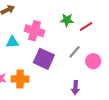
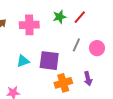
pink cross: (34, 31) -> (29, 25), moved
cyan triangle: (12, 42) -> (23, 61), moved
orange cross: (20, 79) -> (63, 83), moved

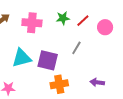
pink circle: (97, 48) -> (105, 27), moved
cyan triangle: (23, 61) -> (22, 58), size x1.5
purple arrow: (88, 79) -> (97, 82), moved, turned 104

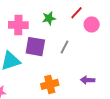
red line: (83, 21) -> (77, 13), moved
purple square: (48, 60) -> (35, 47), moved

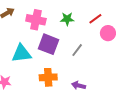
purple arrow: (88, 80) -> (79, 85), moved
orange cross: (50, 84) -> (48, 77), moved

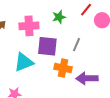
orange cross: (48, 77) -> (63, 68), moved, turned 30
purple arrow: (79, 85) -> (87, 78), size x1.5

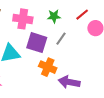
gray line: (77, 45) -> (61, 39), moved

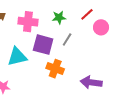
purple arrow: (69, 82) -> (91, 82), moved

